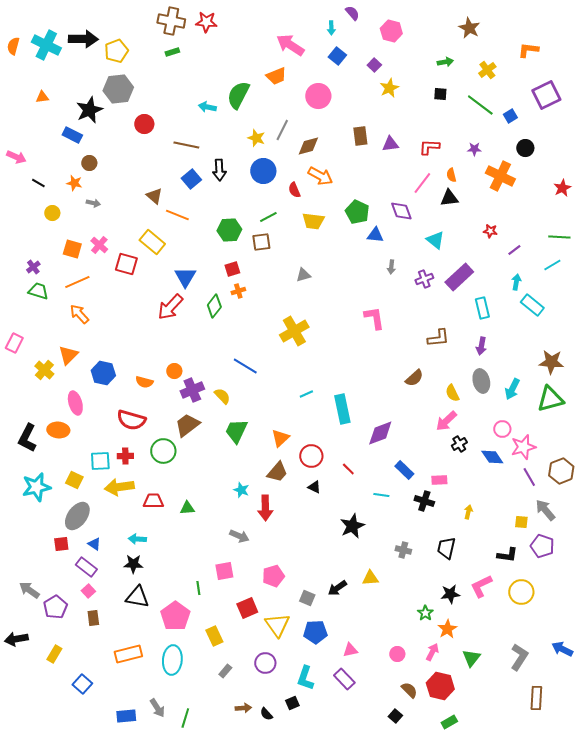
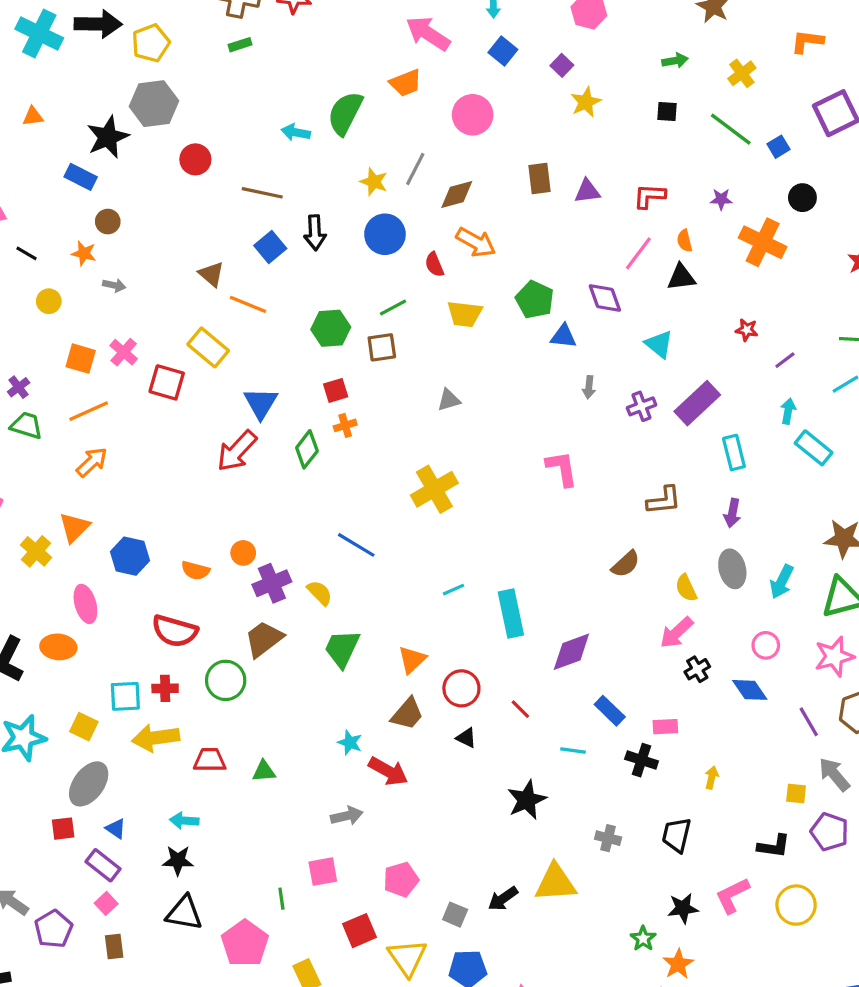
orange arrow: (79, 314) -> (92, 462), turned 90
pink star: (523, 447) -> (834, 656), moved
red arrow: (265, 508) -> (388, 771), turned -60
gray arrow: (239, 536) -> (347, 816), turned -36
yellow triangle: (370, 578) -> (555, 883), size x1.6

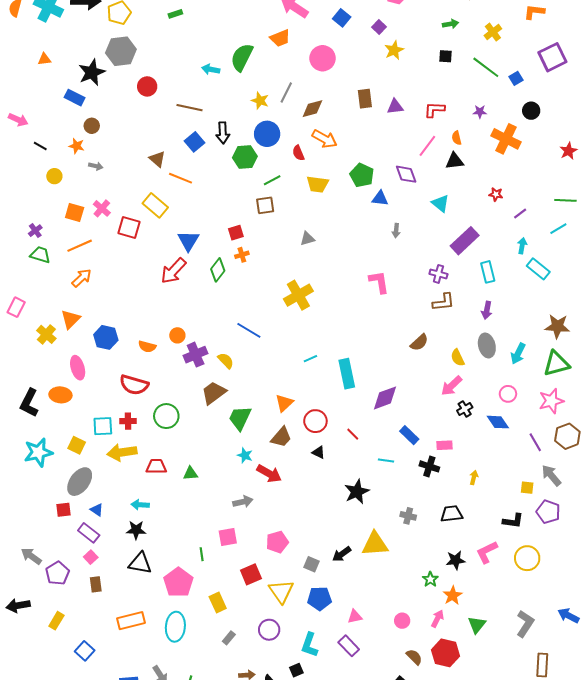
green hexagon: (331, 328) -> (245, 157), moved
purple cross: (642, 406) -> (438, 274), moved, turned 36
brown trapezoid: (264, 639) -> (214, 393), moved
green trapezoid: (342, 649) -> (240, 418), moved
black trapezoid: (677, 835) -> (452, 514), turned 70

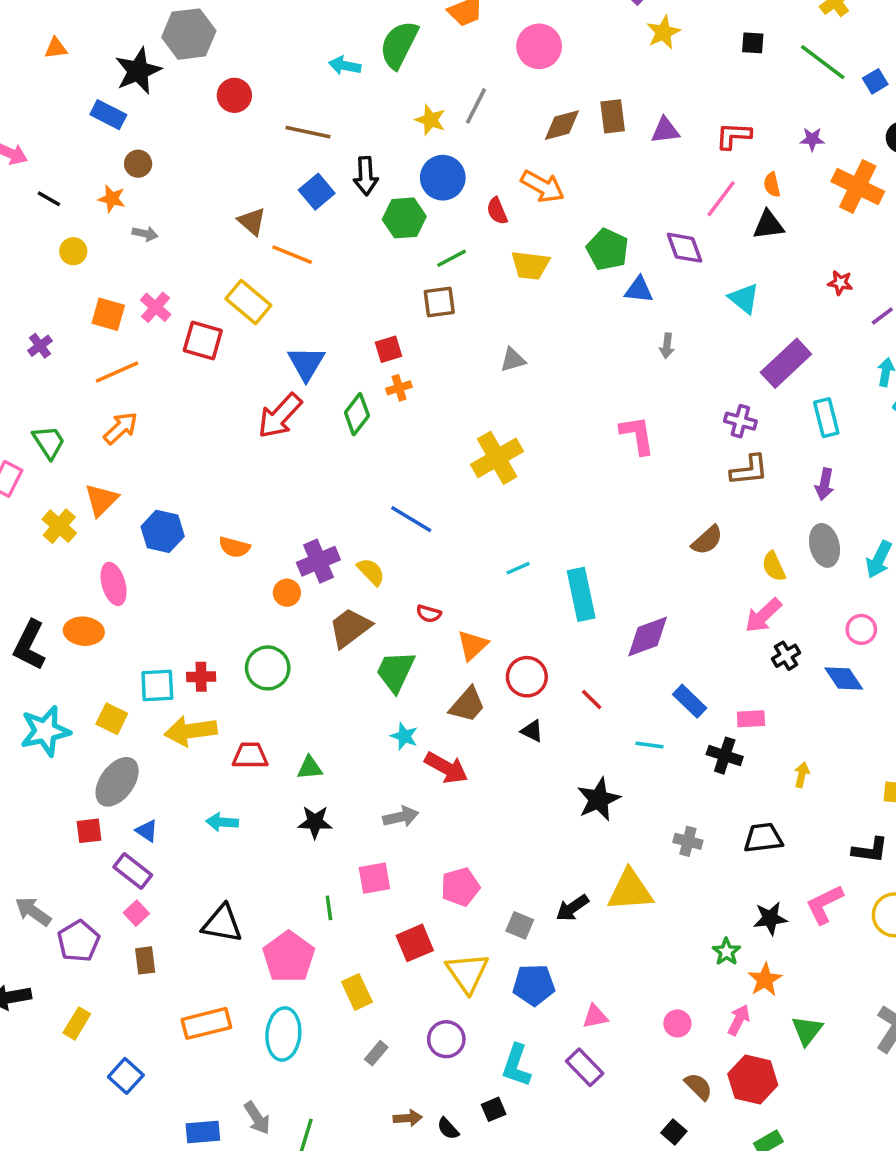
brown diamond: (312, 109) -> (562, 125), moved
green trapezoid: (40, 255) -> (49, 442), moved, turned 40
orange circle: (177, 335) -> (287, 593), moved
red semicircle: (134, 385) -> (429, 614), moved, size x0.5
black star: (136, 530) -> (315, 822), moved

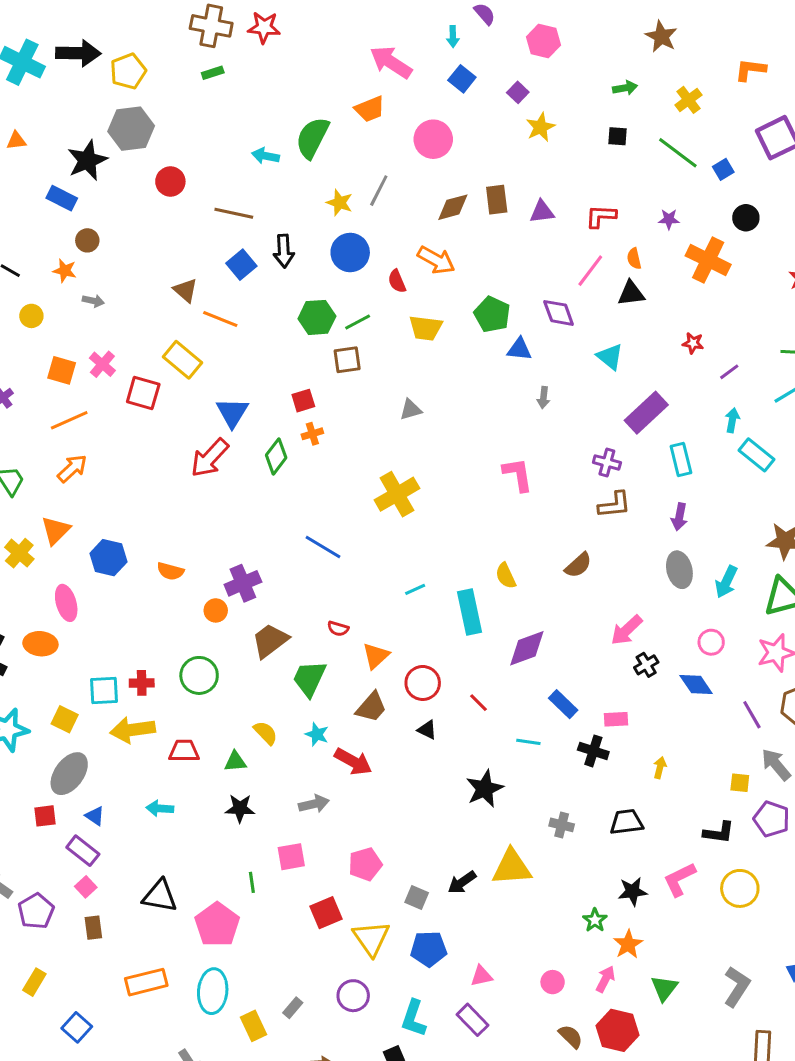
green hexagon: (404, 218) -> (317, 317), moved
yellow semicircle: (774, 566) -> (506, 576), moved
yellow semicircle: (371, 572) -> (266, 733), moved
yellow rectangle: (357, 992) -> (253, 1026), moved

